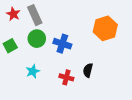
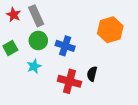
cyan star: (33, 71) -> (34, 66), moved
red cross: (66, 77) -> (69, 81), size x1.5

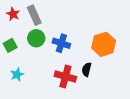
orange hexagon: (110, 30) -> (104, 44), moved
cyan star: (34, 66) -> (17, 74), moved

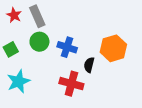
black semicircle: (87, 69) -> (89, 65), moved
cyan star: (17, 74) -> (18, 81), size x1.5

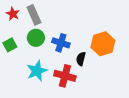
cyan star: (18, 81) -> (37, 71), moved

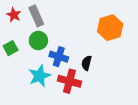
blue cross: (61, 43) -> (59, 57), moved
orange hexagon: (103, 44) -> (110, 28), moved

